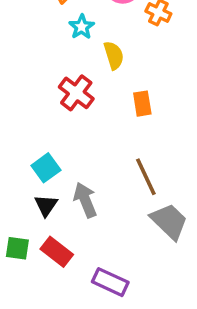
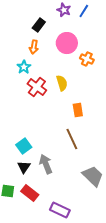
cyan star: (82, 27) -> (24, 67), moved
red cross: (76, 93) -> (37, 87), moved
brown line: (146, 177) -> (72, 139), moved

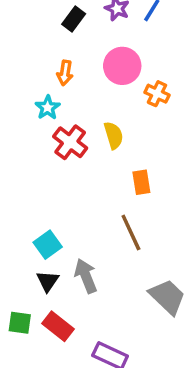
black rectangle: (39, 25) -> (74, 19), moved

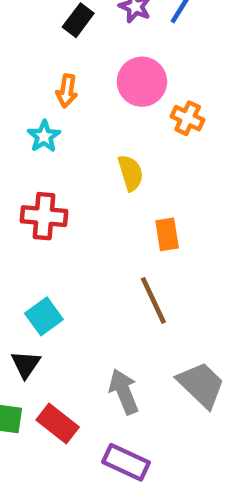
red cross: (70, 142) -> (44, 216), moved, turned -32
gray arrow: (86, 276) -> (124, 392), moved
black triangle: (48, 281) -> (26, 364), moved

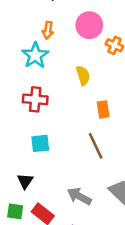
cyan star: (44, 136) -> (35, 55), size x1.5
cyan square: (44, 316) -> (40, 143), moved, turned 30
gray arrow: (124, 392) -> (79, 196), turned -40

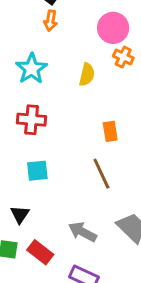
pink circle: (89, 25) -> (113, 28), moved
orange arrow: (48, 30) -> (50, 21), moved
yellow semicircle: (83, 75) -> (87, 75), moved, turned 30

